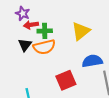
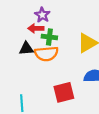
purple star: (23, 14) -> (42, 15), moved
black triangle: (25, 45) -> (26, 49), turned 40

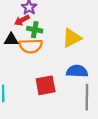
red arrow: (36, 28) -> (22, 20), turned -32

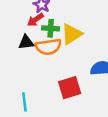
yellow triangle: (72, 38) -> (72, 34), moved

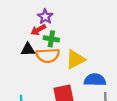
yellow triangle: (72, 34) -> (75, 59), moved

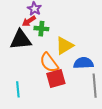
black triangle: (28, 50) -> (21, 40), size x1.6
orange semicircle: (48, 55) -> (49, 63), moved, turned 60

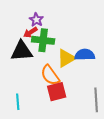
green cross: (41, 29) -> (43, 40), size x1.5
blue semicircle: (83, 63) -> (85, 55), moved

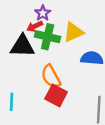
yellow triangle: (66, 58) -> (73, 32), moved
red square: (57, 92) -> (56, 95), turned 36

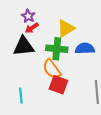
purple star: (43, 13) -> (28, 16), moved
green cross: (48, 37) -> (57, 49), moved

